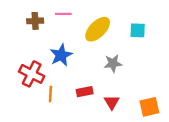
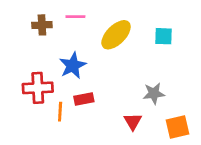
gray star: (113, 63) -> (154, 93), moved
red cross: (32, 74) -> (38, 88), turned -30
red rectangle: (85, 92) -> (84, 99), moved

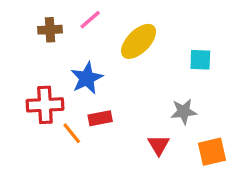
pink line: (75, 17) -> (90, 20), turned -42
cyan square: (164, 36) -> (200, 60), moved
orange line: (60, 112) -> (72, 133), turned -42

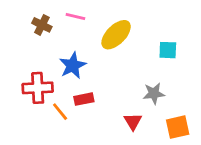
pink line: (90, 20) -> (75, 17), turned 54
brown cross: (50, 30) -> (42, 25), turned 30

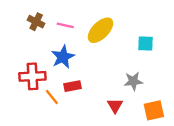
pink line: (75, 17) -> (65, 25), moved

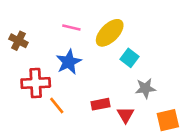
brown cross: (36, 22) -> (18, 41), moved
cyan square: (145, 44) -> (130, 58), moved, turned 35
red rectangle: (73, 86) -> (100, 104), moved

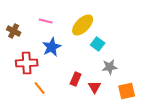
pink line: (71, 28) -> (46, 21), moved
red rectangle: (100, 104) -> (76, 79), turned -56
orange line: (57, 106) -> (40, 88), moved

